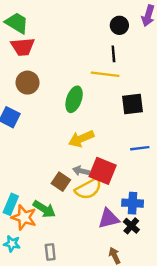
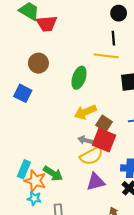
red trapezoid: (23, 47) -> (47, 24), moved
brown square: (61, 182) -> (104, 124), moved
purple triangle: (109, 219) -> (96, 182), moved
cyan star: (12, 244) -> (34, 198), moved

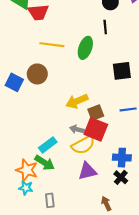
yellow line: (106, 56) -> (52, 45), moved
brown circle: (38, 63) -> (37, 74), moved
green ellipse: (79, 78) -> (85, 48), moved
brown square: (104, 124) -> (96, 113), turned 35
cyan rectangle: (24, 169) -> (48, 145), moved, turned 30

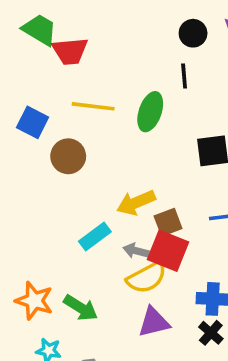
blue square: (14, 82) -> (33, 122), moved
cyan rectangle: (48, 145) -> (95, 237), moved
orange star: (27, 170) -> (34, 301), moved

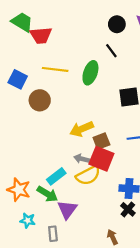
black line: (184, 76) -> (111, 51), turned -32
cyan rectangle: (95, 237) -> (56, 176), moved
purple triangle: (154, 322) -> (67, 209), moved, turned -40

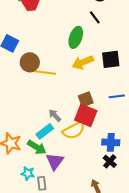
yellow line: (55, 69) -> (44, 72), moved
yellow arrow: (82, 129) -> (83, 62), moved
gray arrow: (82, 159) -> (55, 115), moved, turned 32
cyan star: (28, 220) -> (28, 173), moved

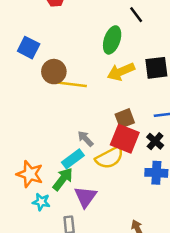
green arrow: (37, 147) -> (63, 179), turned -84
black cross: (110, 161) -> (155, 141), moved
cyan star: (28, 173) -> (41, 202), moved

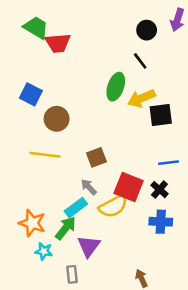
yellow arrow: (121, 72) -> (141, 98), moved
yellow line: (72, 84) -> (45, 155), moved
brown square: (125, 118) -> (96, 157), moved

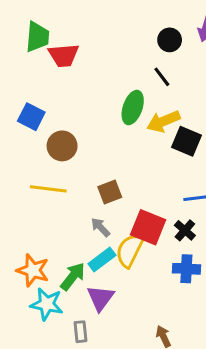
green trapezoid: (36, 28) -> (37, 37), turned 64
black square: (161, 115) -> (186, 141), turned 30
yellow semicircle: (113, 206) -> (130, 250), turned 144
cyan rectangle: (76, 208) -> (102, 260), moved
cyan star: (44, 251) -> (47, 304), size x1.5

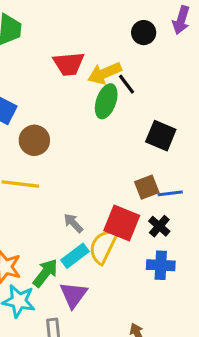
red trapezoid: (64, 55) -> (69, 64), moved
black line: (162, 77) -> (126, 84), moved
yellow arrow: (163, 121) -> (105, 73), moved
brown square: (110, 192) -> (147, 187), moved

